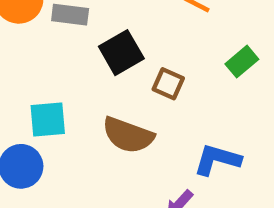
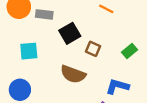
green rectangle: (242, 62) -> (130, 51), moved
cyan square: (48, 120) -> (29, 51), moved

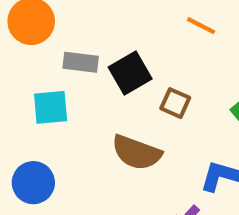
gray rectangle: (44, 14) -> (81, 62), moved

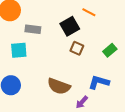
black square: (130, 73) -> (70, 26), moved
brown semicircle: (137, 153) -> (59, 86), moved

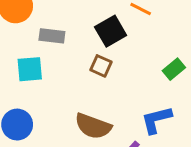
brown square: (77, 48) -> (101, 66), moved
blue L-shape: (99, 82) -> (156, 120), turned -30

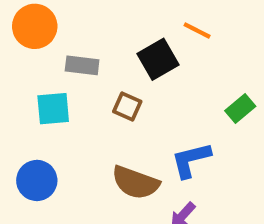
brown square: (101, 66) -> (127, 106), moved
blue L-shape: (156, 120) -> (191, 160), moved

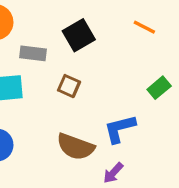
orange line: (197, 30) -> (144, 27), moved
black square: (158, 59) -> (79, 35), moved

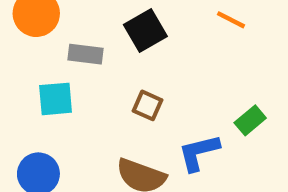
brown square: (69, 86) -> (148, 105), moved
green rectangle: (159, 88) -> (250, 120), moved

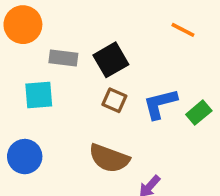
black square: (145, 31) -> (111, 60), moved
blue L-shape: (199, 152) -> (160, 104), moved

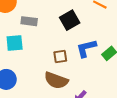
black square: (111, 60) -> (70, 20), moved
brown square: (114, 100) -> (60, 57), moved, turned -32

